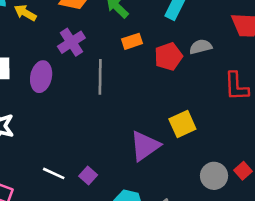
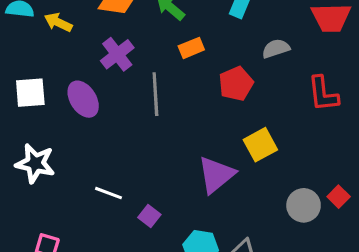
red pentagon: (168, 57) -> (236, 84), moved
purple ellipse: (41, 77) -> (83, 99), turned -40
white line: (54, 173) -> (109, 193), moved

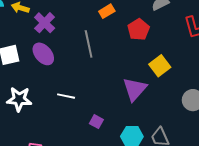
purple cross: (117, 54) -> (45, 23), moved
white line: (109, 193) -> (66, 96), moved

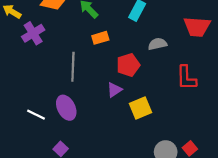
purple ellipse: (43, 54) -> (66, 108), moved
purple triangle: (135, 89) -> (114, 90), moved, size x0.6

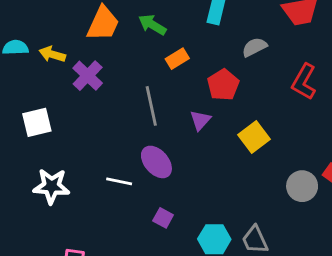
red L-shape: (186, 78) -> (304, 82), turned 45
purple triangle: (114, 90) -> (200, 120), moved

